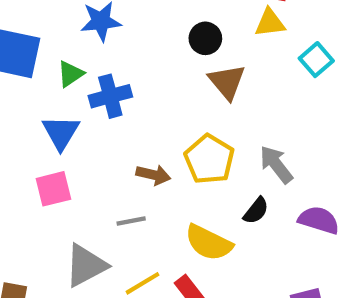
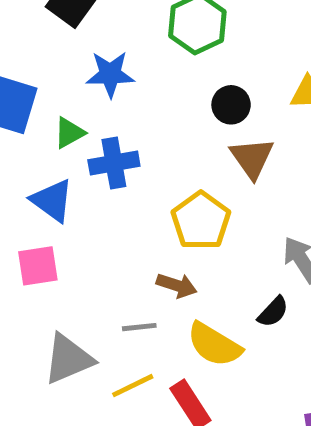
blue triangle: (61, 132) -> (52, 200), turned -30
yellow pentagon: (209, 159) -> (201, 221), moved
brown arrow: (153, 175) -> (177, 285), moved
gray line: (131, 221) -> (139, 327), moved

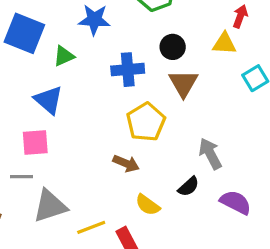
blue cross: (114, 163) -> (128, 70), moved
gray line: (139, 327) -> (22, 177), moved
yellow semicircle: (214, 345) -> (148, 205), size x0.7

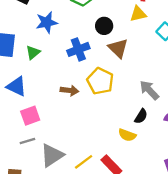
blue triangle: (49, 100) -> (16, 86), moved
brown arrow: (126, 163) -> (69, 90), moved
yellow semicircle: (148, 205) -> (127, 135), moved

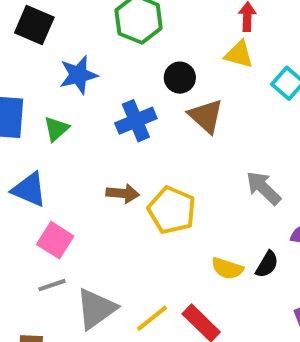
yellow triangle: (138, 14) -> (239, 54), turned 30
yellow pentagon: (100, 81) -> (172, 210), moved
pink square: (30, 116) -> (55, 240), turned -36
black semicircle: (141, 116) -> (267, 264), moved

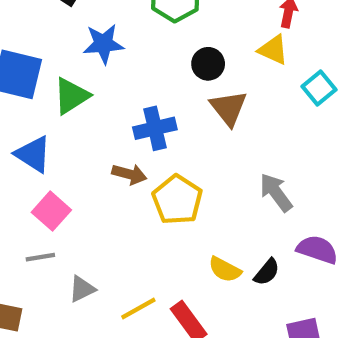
blue cross: (136, 121) -> (155, 128), moved
green triangle: (56, 129) -> (71, 96), size x1.4
gray triangle: (96, 309) -> (82, 289), size x0.6

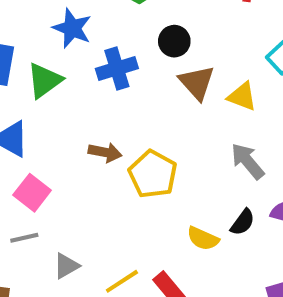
blue star: (103, 44) -> (72, 28), turned 30
yellow triangle: (273, 50) -> (242, 96), moved
blue cross: (155, 128) -> (117, 69), moved
black semicircle: (267, 272) -> (243, 222), moved

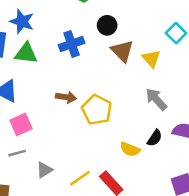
blue star: (72, 28) -> (22, 22), moved
green triangle: (44, 80) -> (26, 53), turned 45
yellow triangle: (242, 96) -> (151, 59), turned 30
pink square: (32, 193) -> (21, 124), turned 30

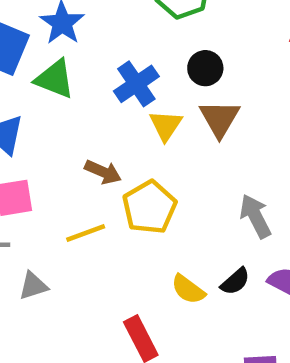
blue cross: (72, 44) -> (136, 84), turned -30
yellow triangle: (151, 59) -> (166, 125), moved
yellow line: (80, 178) -> (86, 233), moved

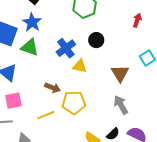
brown triangle: (220, 119) -> (120, 73), moved
yellow triangle: (166, 125) -> (80, 66), turned -49
yellow pentagon: (150, 207) -> (74, 103), turned 30

